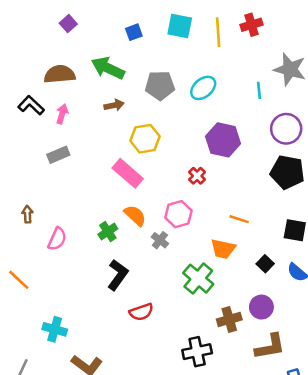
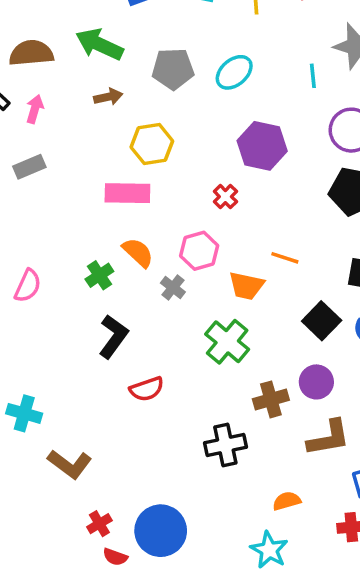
pink rectangle: (128, 173) -> (127, 193), turned -40
orange trapezoid: (223, 249) -> (246, 286), moved
black square: (265, 264) -> (322, 321), size x1.5

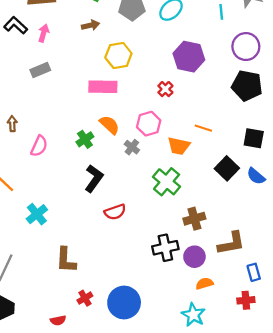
purple circle: (316, 382) -> (194, 257), moved
cyan cross: (24, 413) -> (37, 214), moved, turned 35
brown L-shape: (70, 464) -> (66, 260), turned 56
red semicircle: (115, 557) -> (58, 320), moved, turned -32

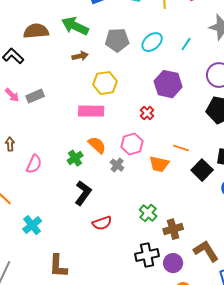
cyan line: (221, 12) -> (186, 44), moved, turned 40
pink arrow: (44, 33) -> (12, 95), moved, turned 119
black square: (227, 168) -> (202, 170), moved
green cross: (167, 182) -> (148, 213), moved, size x0.7
brown L-shape: (231, 243) -> (206, 251), turned -112

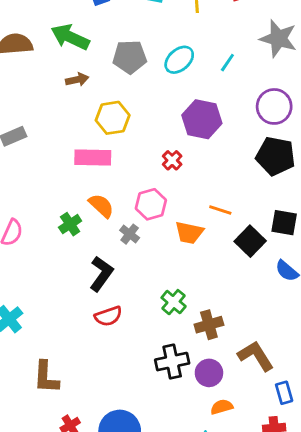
black L-shape: (83, 193) -> (101, 274), moved

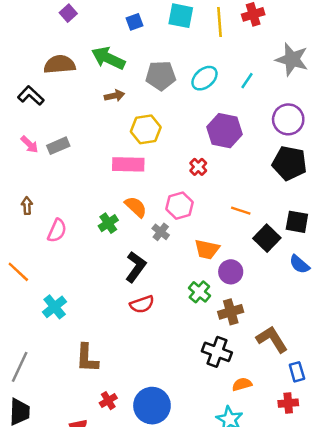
orange trapezoid: (189, 233) -> (207, 249), moved
black cross: (172, 362) -> (217, 352), moved, turned 32
purple circle: (209, 373) -> (231, 272), moved

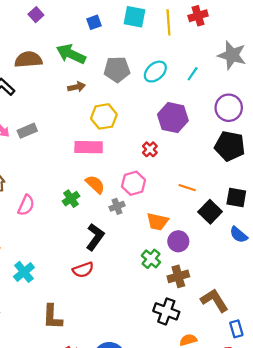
gray cross: (161, 232) -> (117, 206), turned 32
red semicircle: (142, 304) -> (83, 270), moved

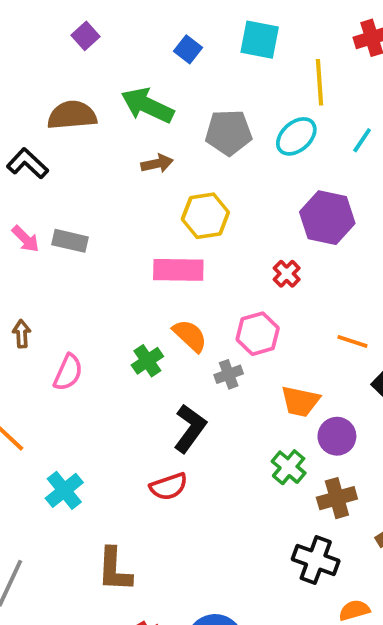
blue square: (94, 22) -> (188, 49), turned -32
yellow line: (168, 22) -> (320, 82), moved
gray rectangle: (27, 131) -> (70, 241), turned 36

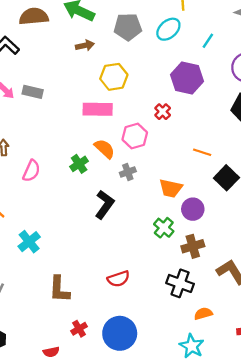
cyan line: (362, 140) -> (208, 41), moved
pink hexagon: (258, 334) -> (135, 136), moved
red semicircle: (169, 486) -> (119, 279), moved

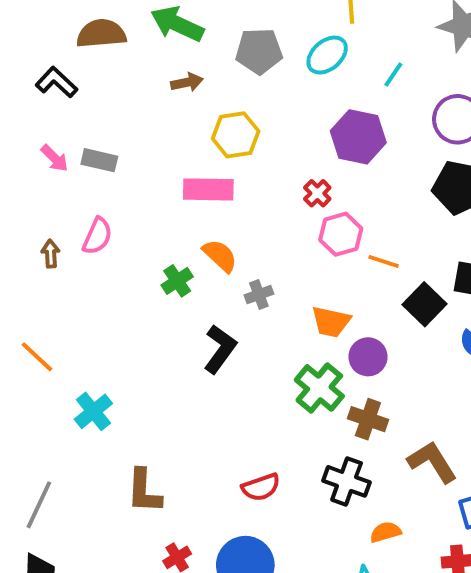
pink hexagon: (135, 136) -> (341, 234), moved
pink semicircle: (31, 171) -> (97, 236), moved
green cross: (164, 228) -> (319, 388), size x1.4
brown cross: (193, 246) -> (368, 419), turned 35
red semicircle: (119, 279) -> (261, 487), moved

